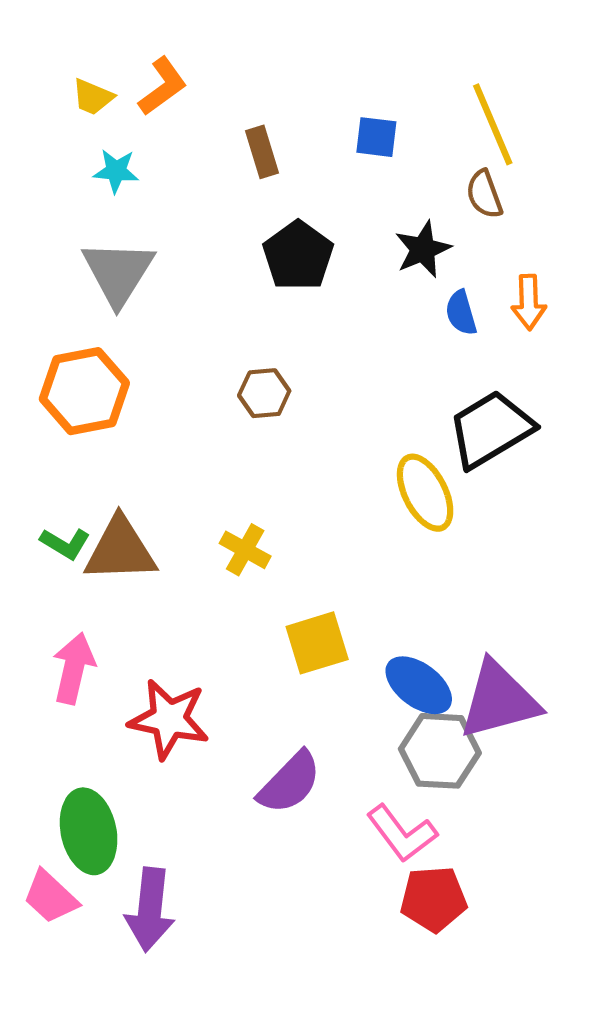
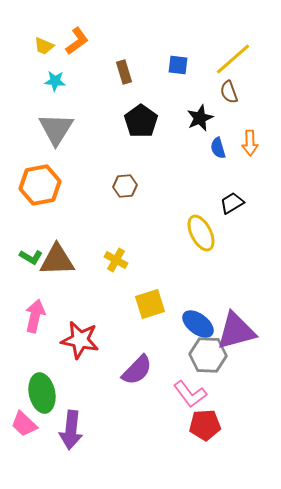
yellow line: (493, 124) -> (233, 59), turned 72
black trapezoid: (491, 429) -> (232, 203), size x0.6

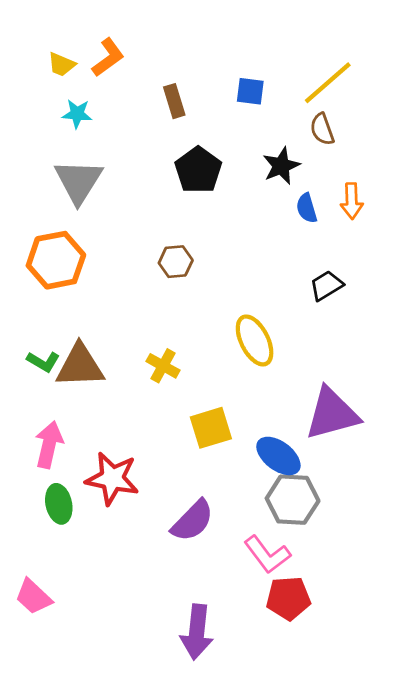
yellow ellipse: (201, 233) -> (255, 340), moved
purple triangle: (236, 331) -> (332, 414), moved
green ellipse: (42, 393) -> (59, 504), moved, size x0.7
purple arrow: (71, 430) -> (197, 632), moved

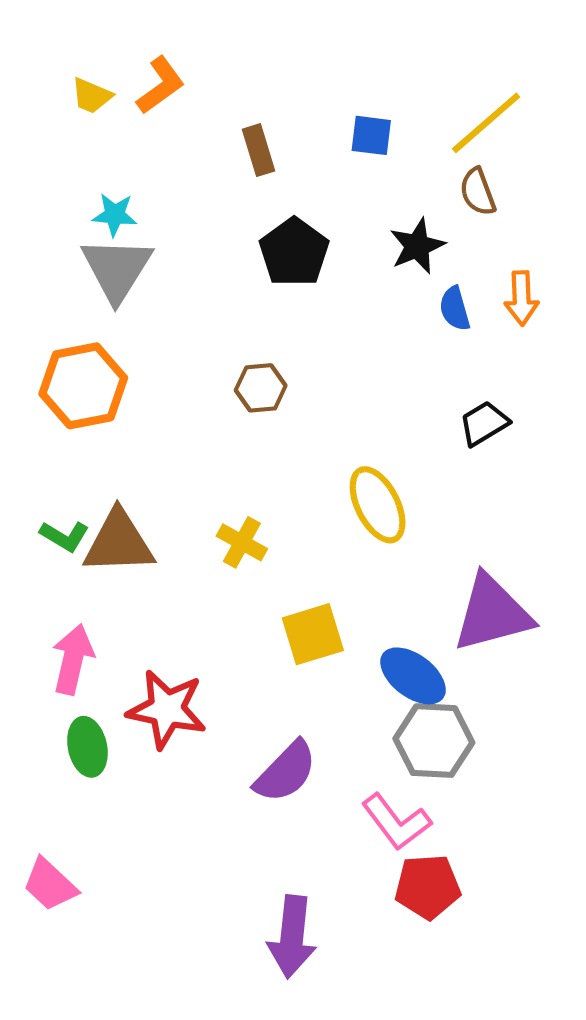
cyan star: (77, 114) -> (115, 215), moved

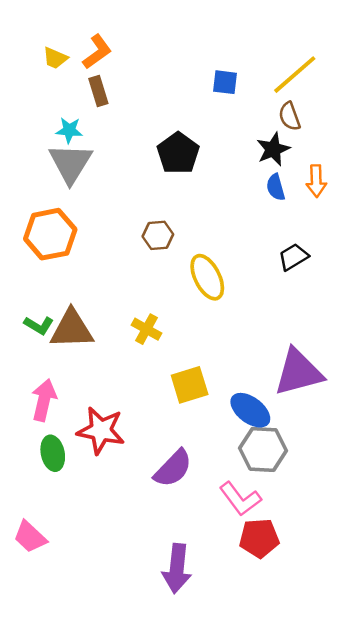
brown rectangle: (259, 150) -> (98, 91), moved
black star: (417, 246) -> (273, 149), moved
yellow ellipse: (378, 505) -> (207, 277), moved

